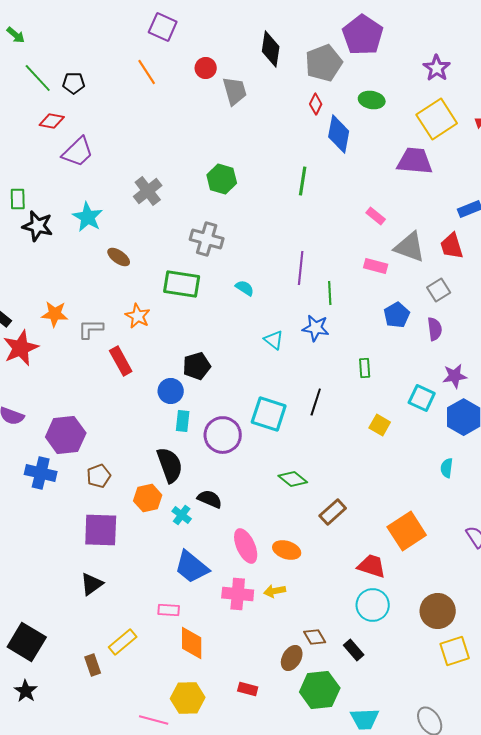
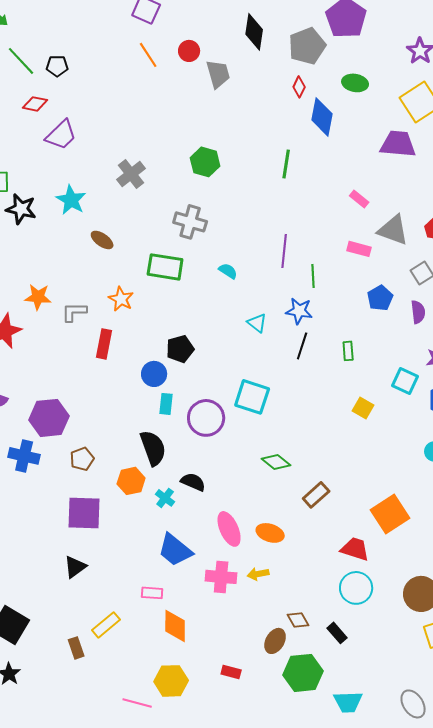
orange line: (147, 72) -> (148, 55), moved
red rectangle: (121, 361) -> (104, 344), turned 40
black line: (316, 402) -> (302, 346), moved

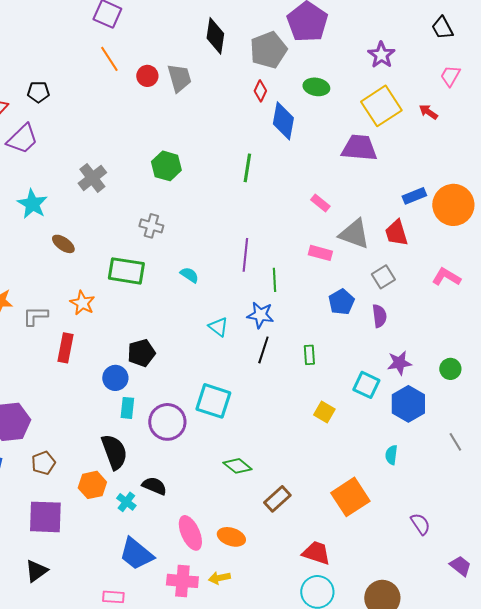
red circle: (189, 51) -> (147, 76), moved
black pentagon: (57, 66) -> (38, 92), moved
gray cross: (190, 222) -> (151, 226), size x0.7
orange square: (390, 514) -> (350, 497), moved

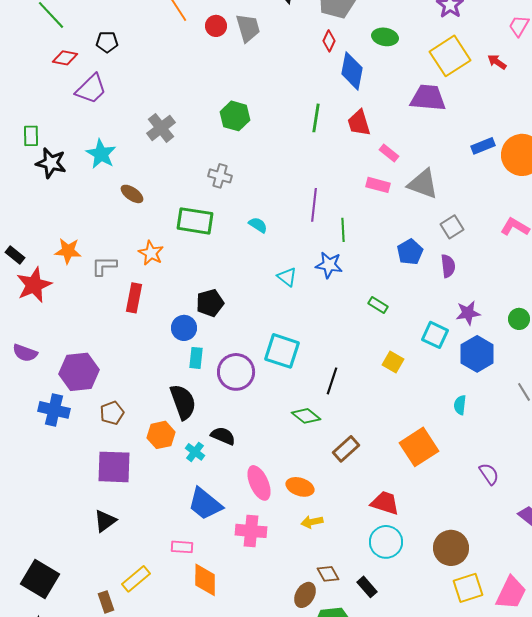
red trapezoid: (396, 233) -> (359, 123), moved
pink rectangle: (320, 253) -> (378, 185), moved
black line: (263, 350) -> (332, 381), moved
green rectangle: (309, 355) -> (378, 305), turned -54
yellow arrow: (219, 578) -> (312, 522), moved

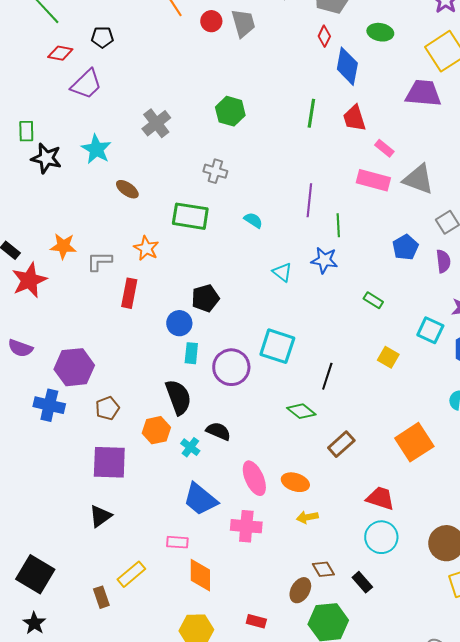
pink rectangle: (378, 185) -> (373, 180), size x1.4

